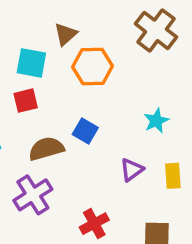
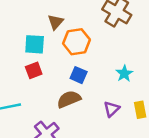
blue square: (85, 131) -> (79, 75), moved
brown semicircle: (46, 149) -> (69, 99), moved

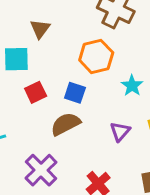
orange hexagon: (77, 42) -> (96, 56), moved
red square: (34, 70) -> (36, 92), moved

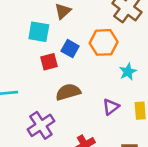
blue square: (75, 93) -> (70, 49), moved

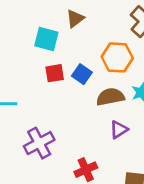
blue square: (70, 49) -> (82, 74), moved
brown semicircle: (68, 92) -> (110, 97), moved

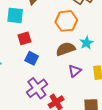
blue square: (82, 74) -> (32, 58), moved
purple cross: (39, 143) -> (37, 88), moved

